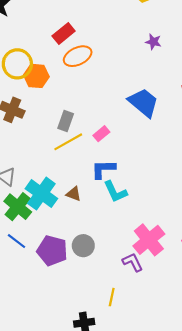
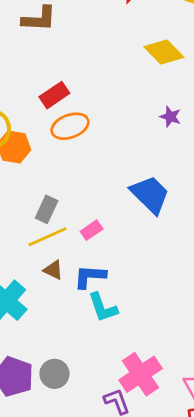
brown triangle: (74, 194) -> (53, 270), moved

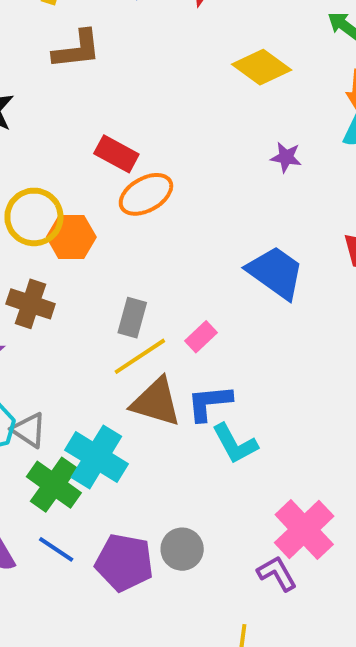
red rectangle: (54, 95) -> (116, 154), turned 72
brown triangle: (53, 270) -> (156, 402), size x1.8

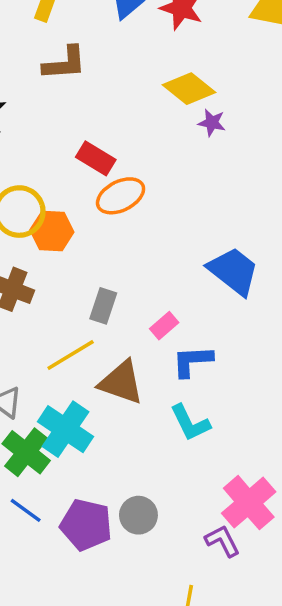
yellow diamond: (262, 67) -> (189, 89), moved
purple star: (286, 157) -> (212, 123), moved
yellow line: (140, 356) -> (71, 355), moved
blue L-shape: (209, 403) -> (192, 361), moved

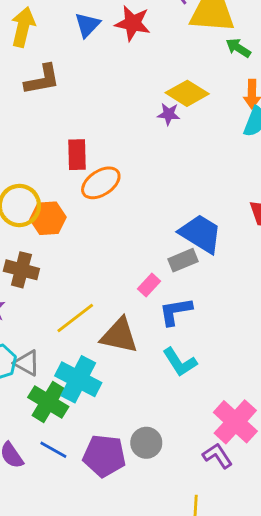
yellow diamond: (189, 89) -> (187, 93), moved
red rectangle: (96, 158) -> (77, 155), turned 64
gray rectangle: (103, 306) -> (183, 260), moved, turned 56

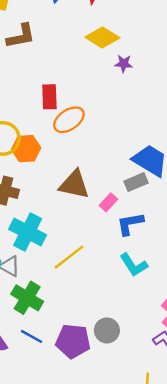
yellow diamond: (187, 93) -> (102, 37), moved
yellow line: (75, 318) -> (69, 257), moved
brown triangle: (119, 336) -> (74, 184), moved
cyan cross: (78, 379) -> (28, 232), moved

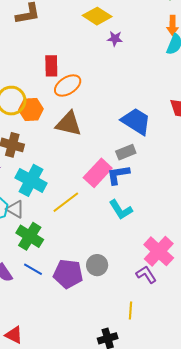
gray rectangle: (136, 182) -> (126, 152), moved
brown triangle: (74, 184) -> (69, 124), moved
pink rectangle: (108, 202) -> (98, 173), moved, size x1.8

